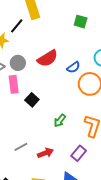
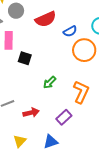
gray circle: (18, 63) -> (16, 11), moved
black square: (32, 100) -> (25, 58), turned -32

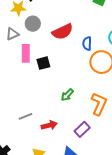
blue semicircle: (70, 31) -> (87, 44), turned 120
black square: (25, 58) -> (43, 63), moved, turned -32

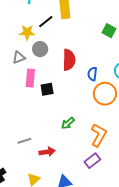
red semicircle: (63, 32) -> (69, 60), turned -70
purple rectangle: (82, 129) -> (92, 161), moved

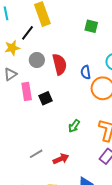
gray circle: (40, 49) -> (37, 60), moved

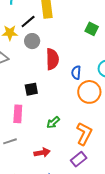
gray circle: (37, 60) -> (32, 41), moved
pink rectangle: (27, 91) -> (18, 114), moved
red arrow: (61, 159) -> (42, 153), moved

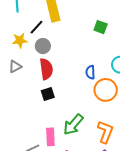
red semicircle: (52, 59) -> (46, 69), moved
pink rectangle: (18, 114) -> (50, 137), moved
green arrow: (53, 123) -> (73, 125), size x1.6

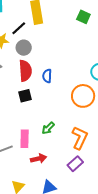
green square: (101, 27) -> (83, 17), moved
blue semicircle: (90, 72) -> (47, 76), moved
green arrow: (73, 125) -> (48, 128), size x0.6

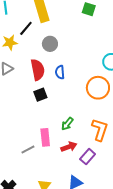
gray circle: (24, 48) -> (50, 44), moved
red arrow: (38, 159) -> (69, 147), moved
purple rectangle: (75, 164) -> (88, 157), moved

